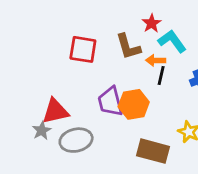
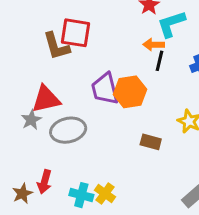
cyan L-shape: (172, 41) -> (171, 24), turned -72
brown L-shape: (128, 47) -> (56, 46), moved
brown rectangle: (153, 151) -> (151, 142), size x0.6

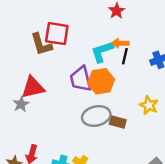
cyan L-shape: (171, 24) -> (102, 51), moved
gray ellipse: (68, 130) -> (96, 116), moved

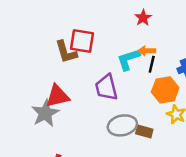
orange hexagon: (101, 81) -> (165, 90), moved
gray star: (21, 104) -> (45, 113), size x1.6

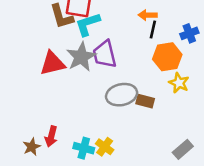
cyan L-shape: (128, 59) -> (88, 24), moved
gray star: (45, 113) -> (81, 57), moved

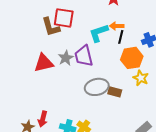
cyan L-shape: (88, 24) -> (99, 33), moved
gray star: (81, 57) -> (66, 58), size x0.7

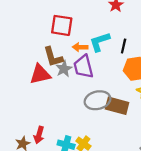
orange arrow: (117, 26) -> (80, 47), moved
brown L-shape: (51, 27) -> (53, 57), moved
brown rectangle: (115, 92) -> (117, 106), size x1.5

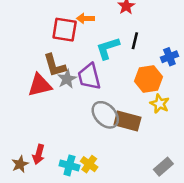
black line: (124, 46) -> (135, 41), moved
orange arrow: (80, 47) -> (86, 18), moved
gray ellipse: (98, 100) -> (105, 115), turned 60

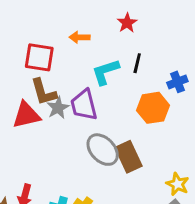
red square: (65, 30) -> (39, 57), moved
yellow star: (160, 104) -> (177, 184), moved
brown rectangle: (127, 121) -> (129, 157), turned 50

